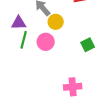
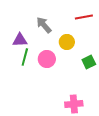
yellow circle: (56, 22) -> (67, 42), moved

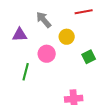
green line: (25, 57) -> (26, 72), moved

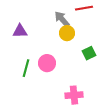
gray arrow: (44, 20) -> (62, 19), moved
pink circle: (47, 54) -> (47, 63), moved

